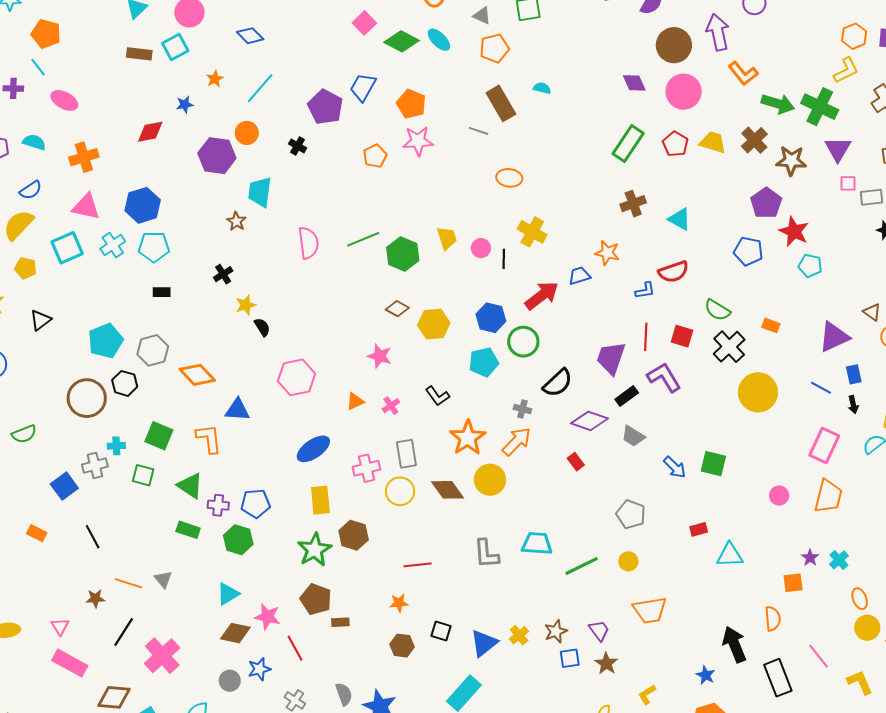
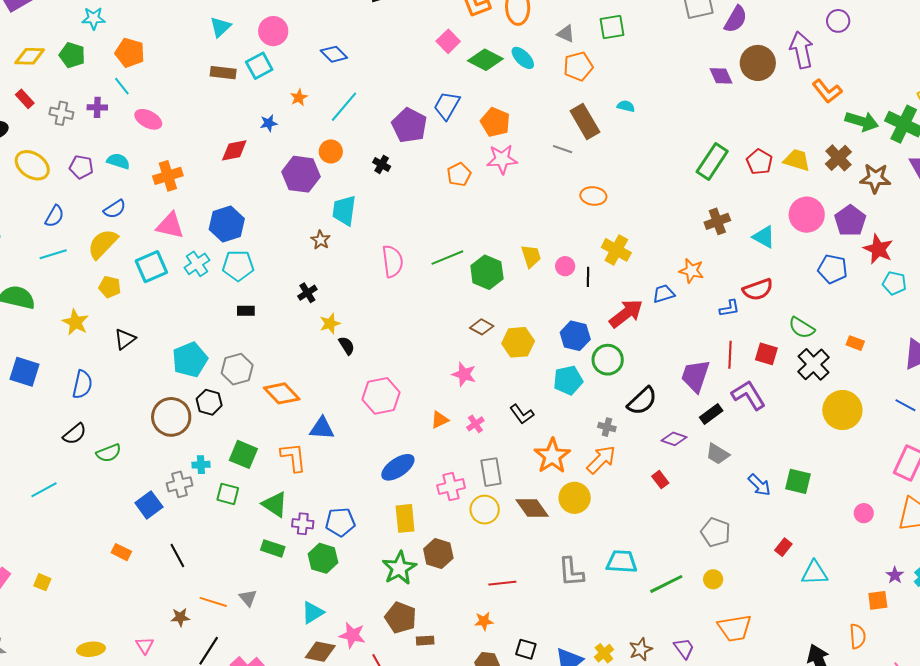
purple diamond: (634, 83) -> (721, 76), moved
pink circle: (684, 92) -> (807, 215), moved
purple diamond: (590, 421) -> (674, 439), size x0.7
red rectangle: (699, 529) -> (783, 547), turned -36

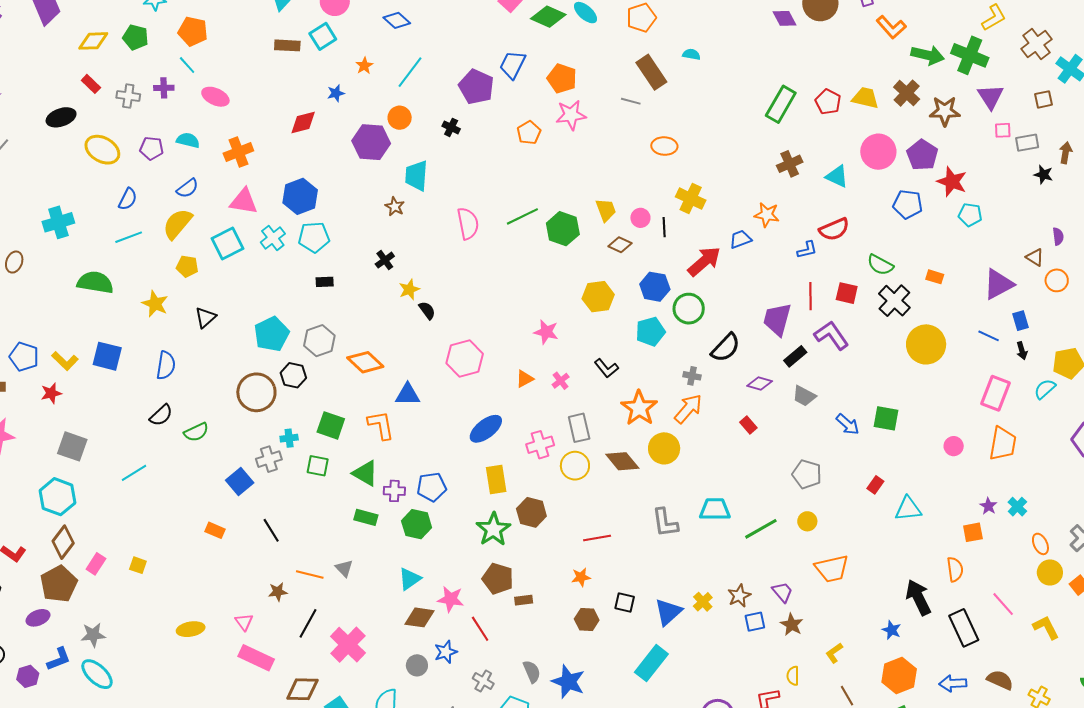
brown diamond: (482, 327) -> (620, 245), moved

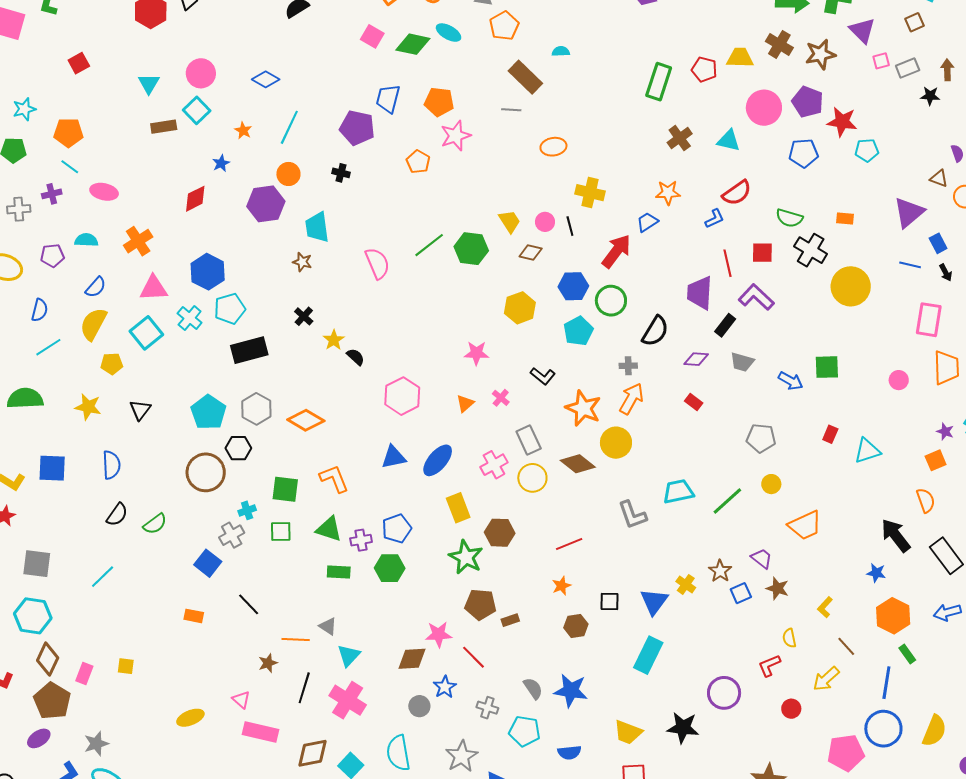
black rectangle: (325, 282) -> (249, 350), size x2.0
blue triangle: (408, 395) -> (394, 457), moved
cyan triangle: (410, 579) -> (349, 655), moved

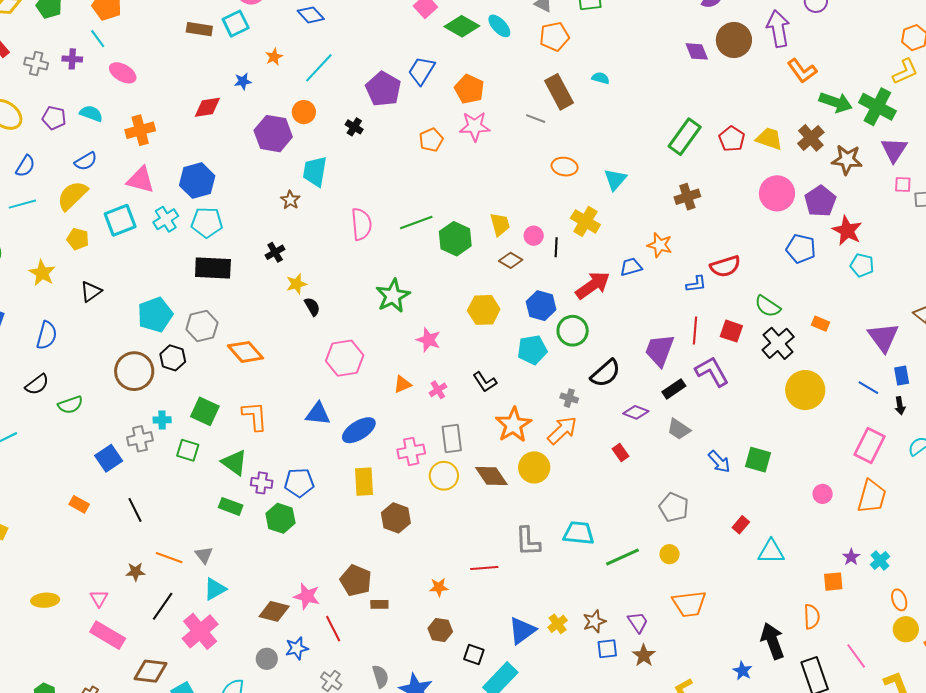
cyan triangle: (729, 141) -> (615, 179), moved, turned 40
purple triangle: (909, 212) -> (883, 337), turned -44
red line: (569, 544) -> (484, 568), moved
green star: (466, 557) -> (393, 296), moved
black square: (609, 601) -> (474, 654), moved

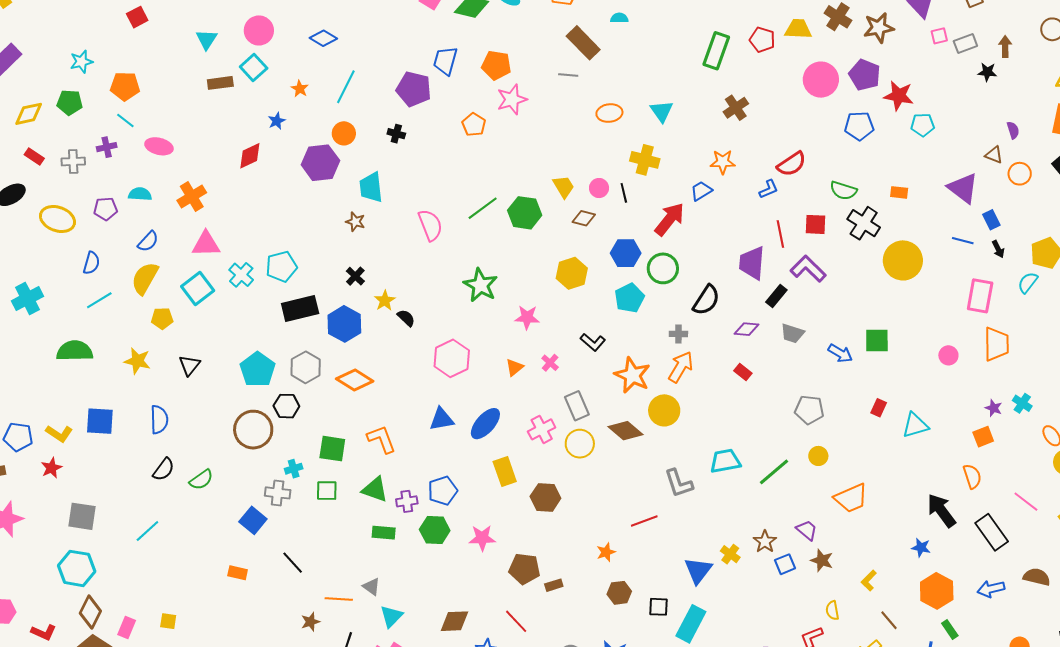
blue hexagon: (197, 181) -> (344, 324), moved
gray cross: (140, 439) -> (278, 493), turned 35
pink star: (307, 596) -> (482, 538), moved

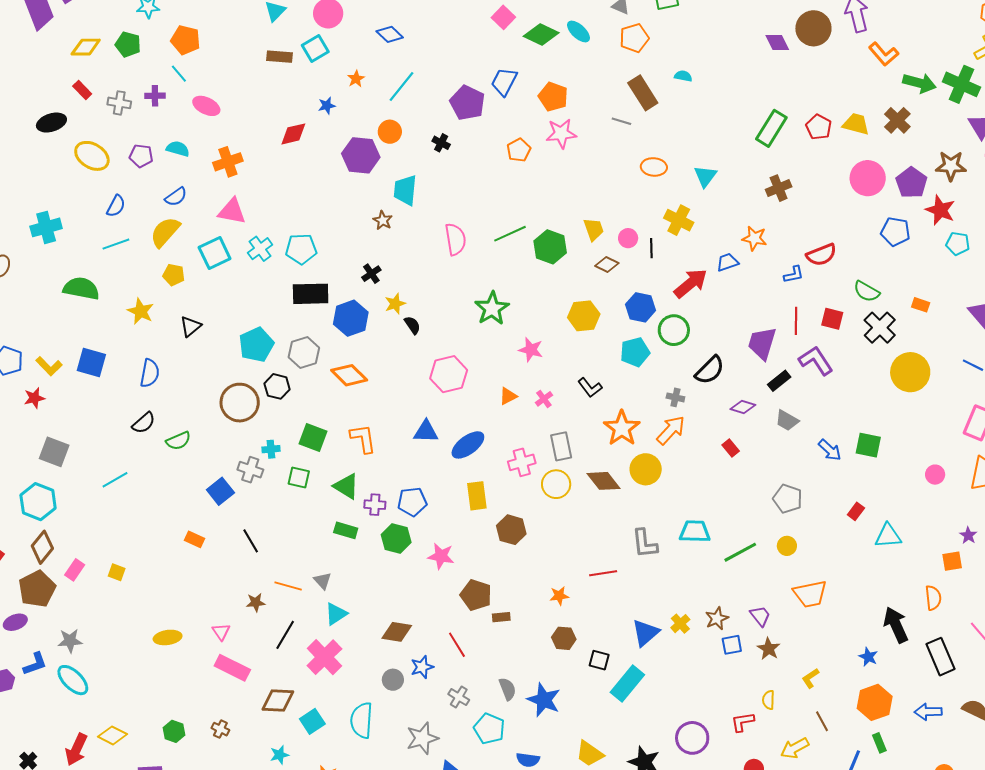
brown star: (879, 28) -> (951, 166), moved

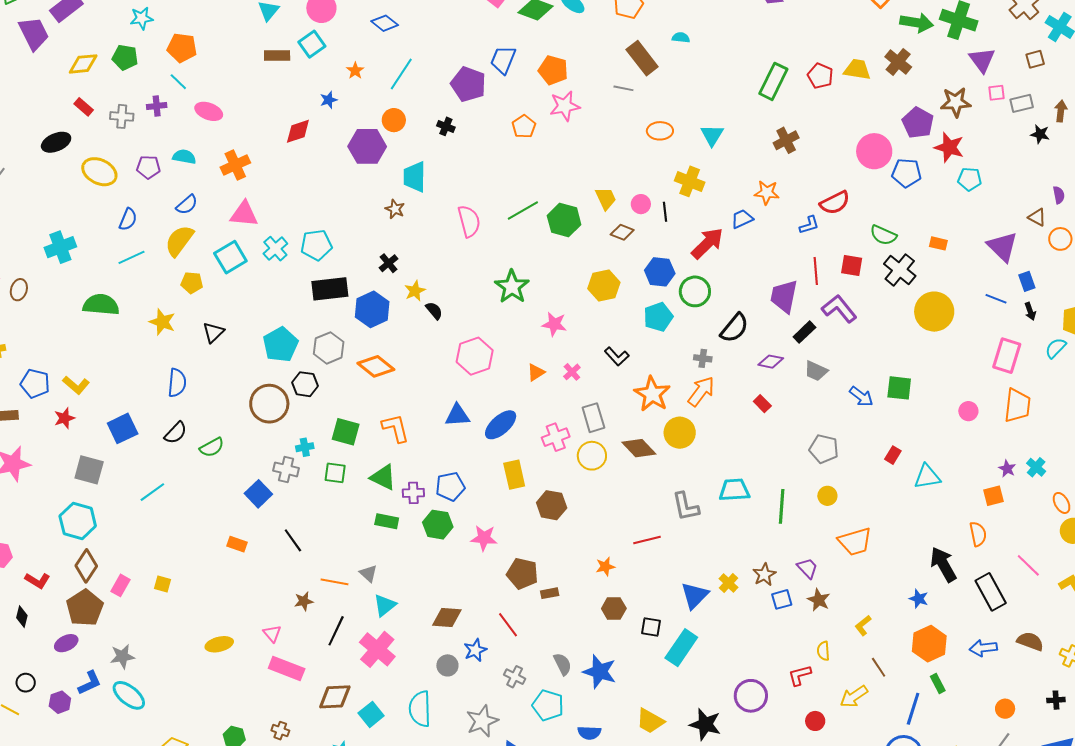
pink circle: (868, 178) -> (874, 151), moved
blue square: (91, 362) -> (123, 428), moved, turned -36
green line: (740, 552) -> (782, 506), turned -52

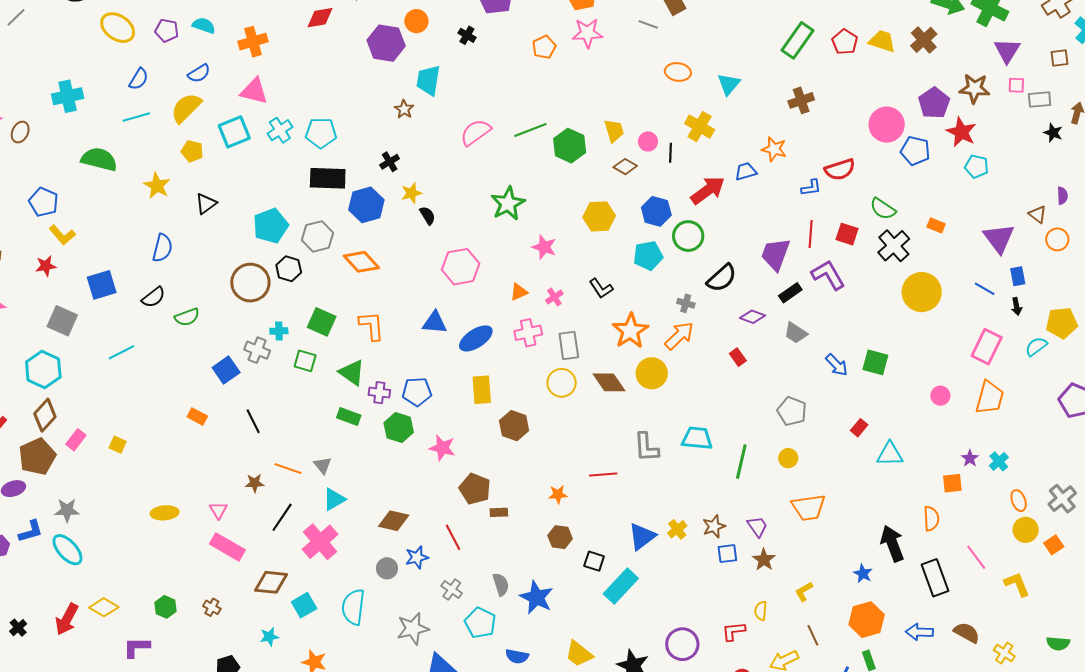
pink semicircle: (469, 221) -> (476, 132), turned -120
blue pentagon: (35, 383) -> (44, 202), moved
pink cross: (556, 437) -> (528, 333), moved

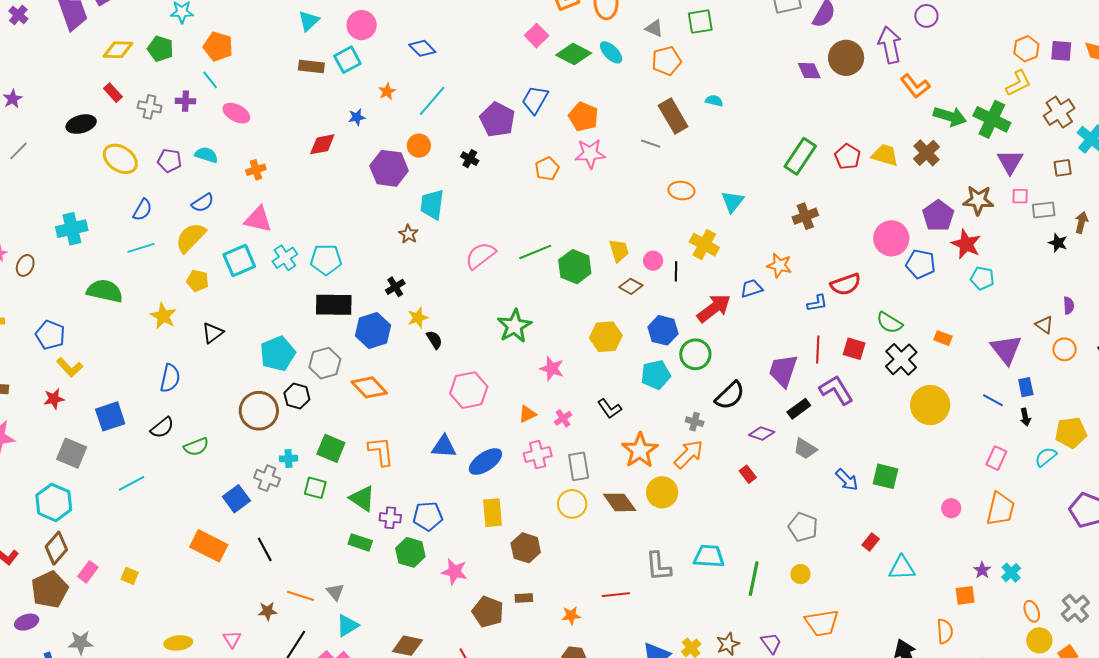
orange cross: (253, 42) -> (256, 170), size x0.7
pink rectangle: (987, 347) -> (996, 458), size x0.7
orange rectangle: (197, 416) -> (209, 546), size x1.8
brown rectangle: (499, 512) -> (524, 598), moved

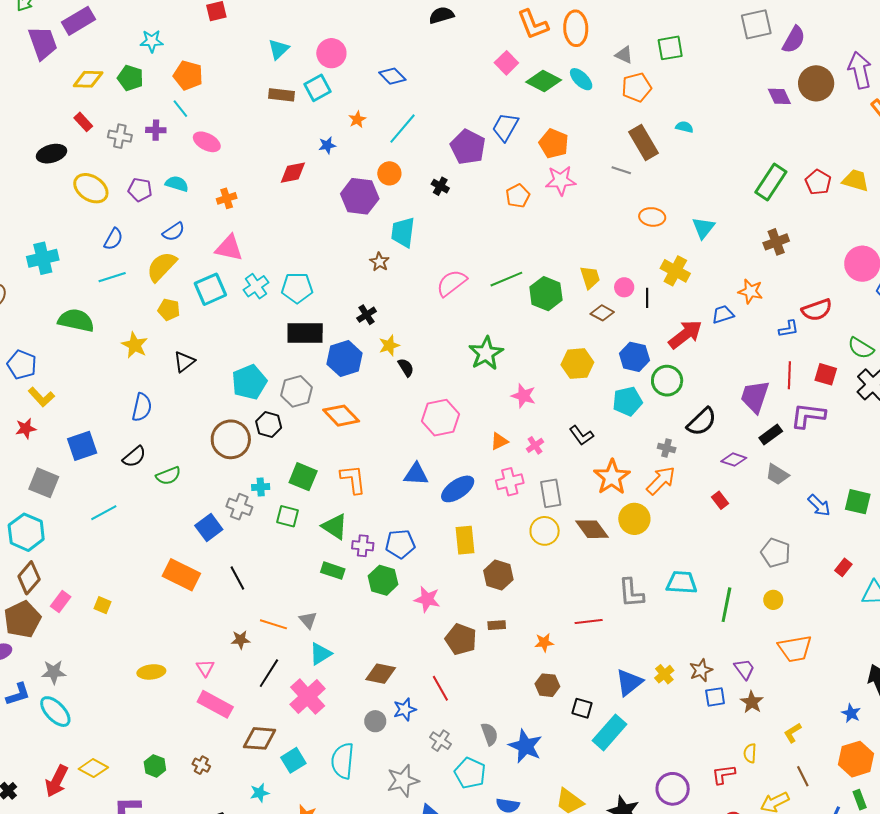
purple L-shape: (836, 390) -> (808, 416), turned -51

